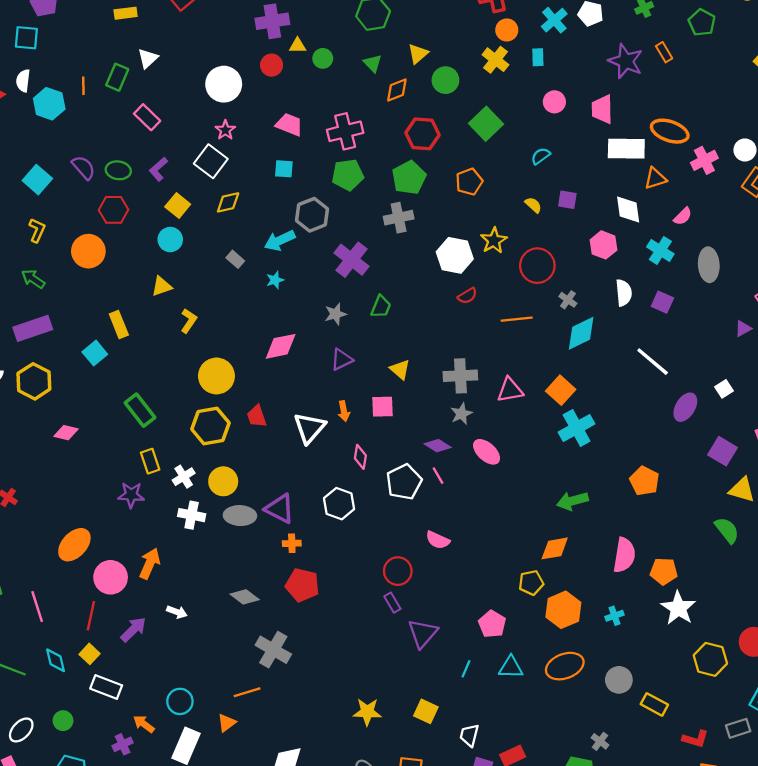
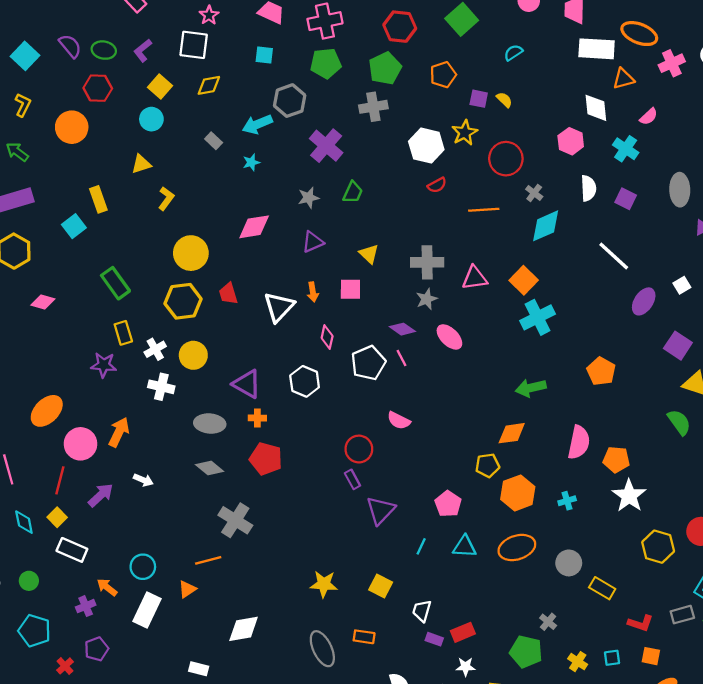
white square: (211, 161) -> (194, 45), turned -32
purple square: (567, 200) -> (479, 99), moved
gray ellipse: (709, 265) -> (680, 190), moved
gray ellipse: (240, 516) -> (210, 424), moved

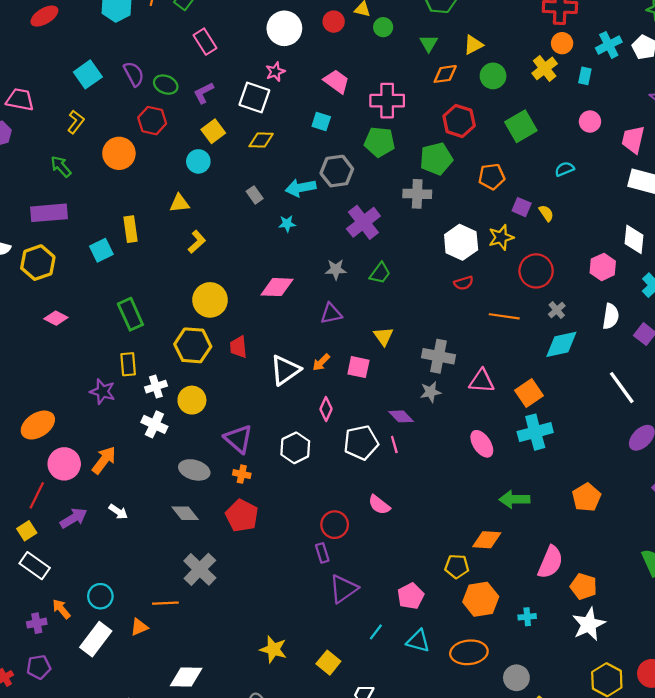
orange arrow: (313, 292) -> (321, 362), turned 42
pink ellipse: (449, 337) -> (482, 444), moved

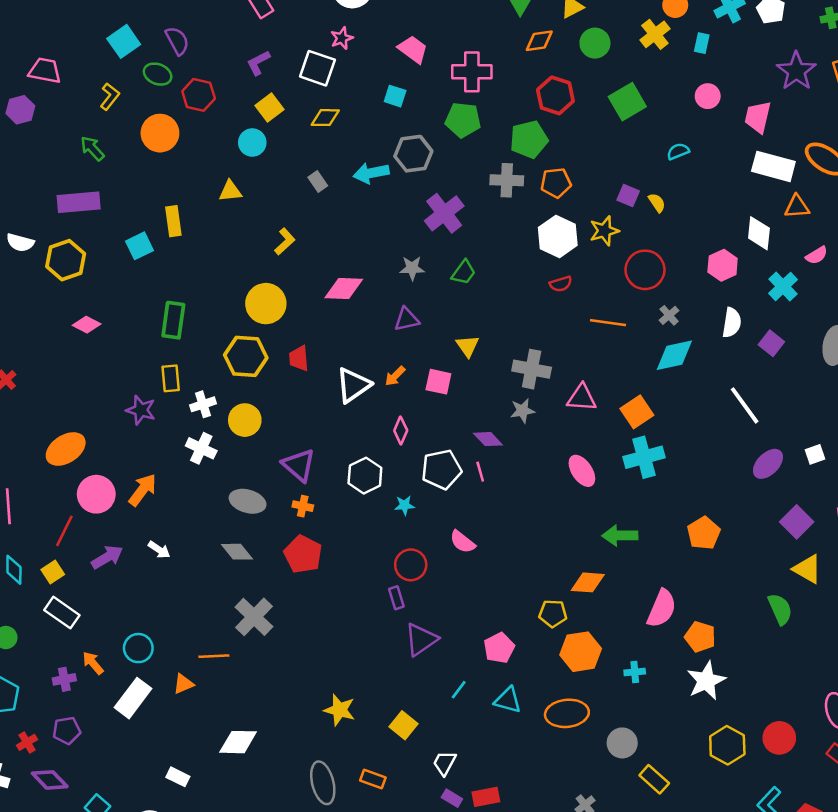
green ellipse: (166, 85) -> (158, 74), moved
orange pentagon: (492, 177) -> (556, 183), moved
cyan star: (287, 224) -> (405, 505), moved
yellow L-shape: (197, 242) -> (285, 241), moved
green rectangle: (130, 314) -> (173, 320), turned 32

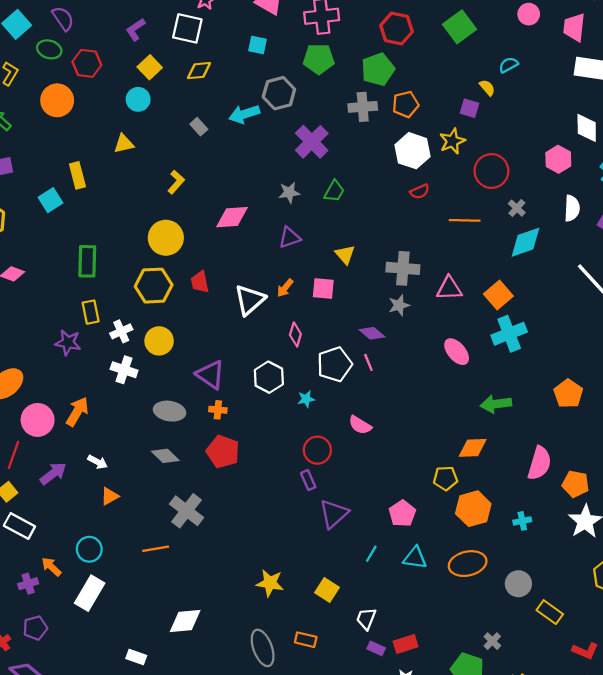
yellow semicircle: (657, 203) -> (487, 88), moved
orange triangle: (183, 684) -> (110, 496), moved

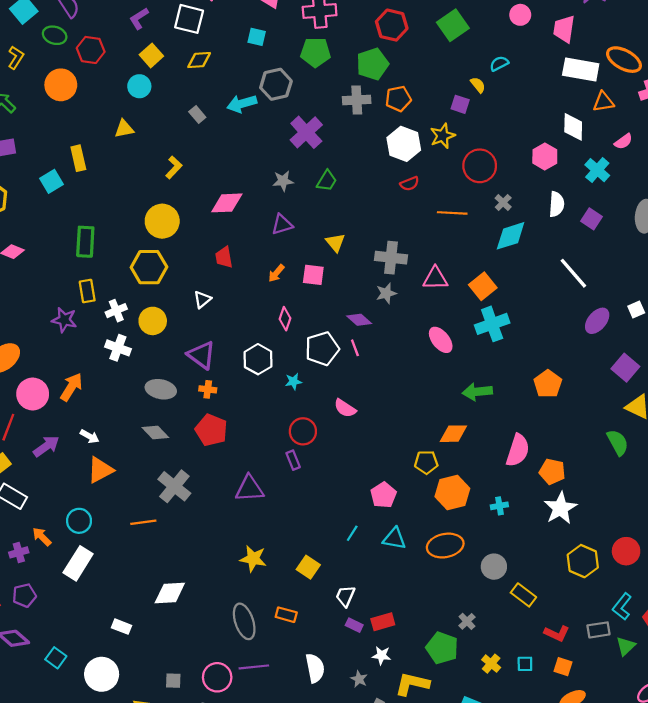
red trapezoid: (200, 282) -> (224, 257), moved
white triangle: (250, 300) -> (202, 299), moved, size x0.6
orange triangle: (110, 496) -> (100, 470), size x1.5
purple triangle: (334, 514) -> (250, 489), moved, turned 36

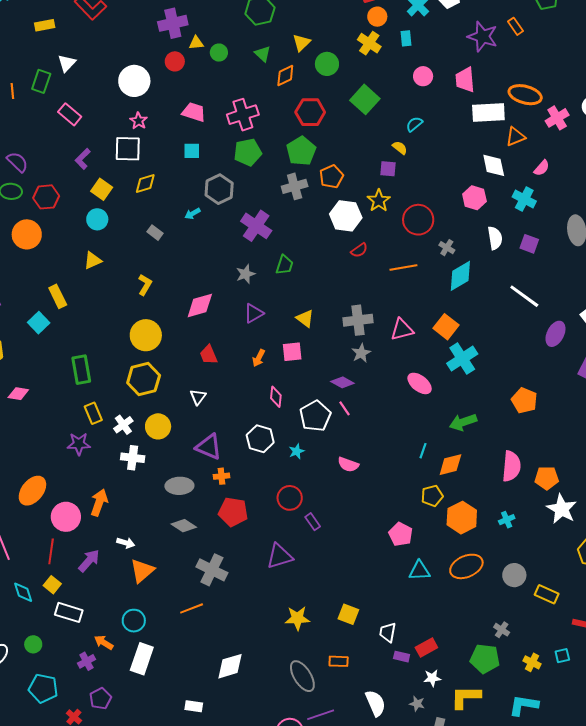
cyan arrow: (242, 104) -> (193, 214), size x0.6
red circle: (303, 431) -> (290, 498), moved
cyan line: (352, 533) -> (423, 451), moved

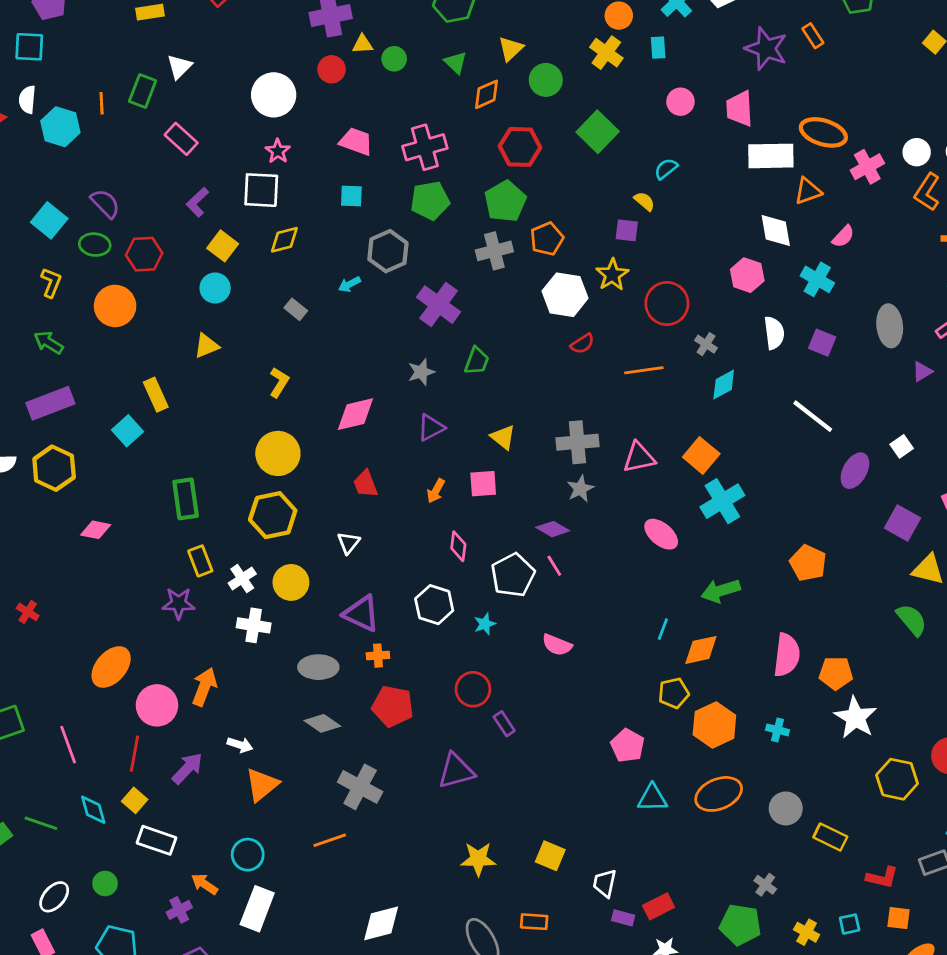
cyan diamond: (460, 276) -> (724, 385), size x0.7
cyan cross: (507, 520) -> (777, 730), turned 35

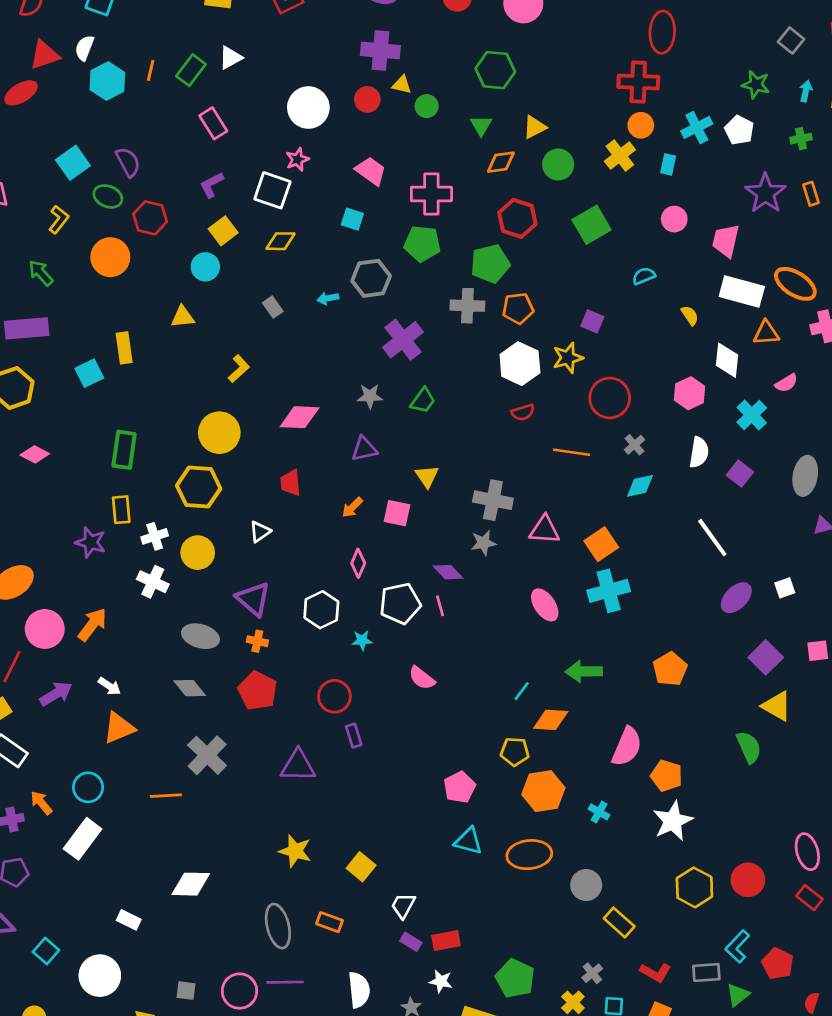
yellow semicircle: (644, 201) -> (690, 315), moved
gray cross: (765, 885) -> (592, 973), moved

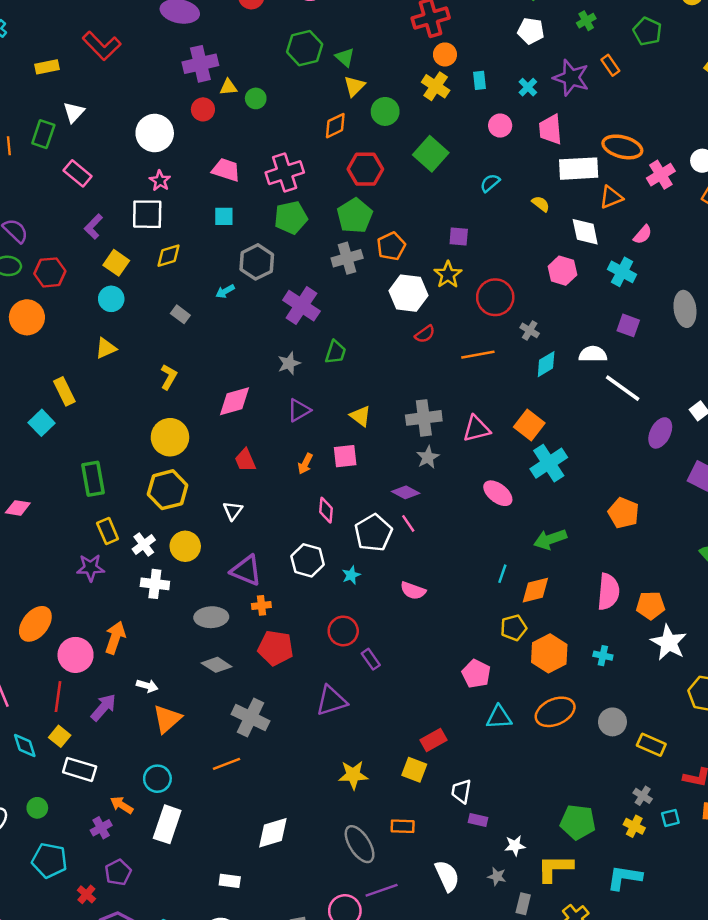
green triangle: (481, 125) -> (345, 57), moved
cyan cross: (697, 127) -> (528, 87), moved, size x0.7
white semicircle: (699, 452) -> (593, 354), moved, turned -80
red rectangle: (446, 941) -> (434, 740), moved

